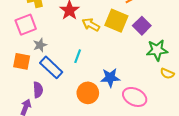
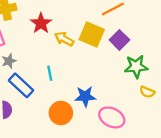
cyan line: (78, 56) -> (50, 73), turned -32

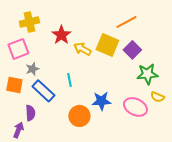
pink ellipse: (112, 117) -> (135, 107), moved

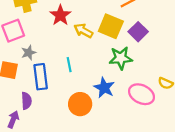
green star: (147, 74) -> (121, 58), moved
blue rectangle: (43, 91) -> (41, 77), turned 40
blue star: (101, 101) -> (104, 88), turned 30

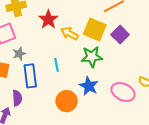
green star: (121, 58) -> (92, 57), moved

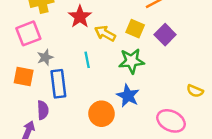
yellow square: (95, 29) -> (135, 29), size x0.7
cyan line: (56, 65) -> (87, 60), moved
pink ellipse: (123, 92) -> (171, 121), moved

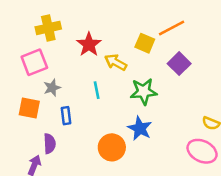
yellow square: (135, 29) -> (145, 43), moved
blue rectangle: (58, 84) -> (66, 116), size x0.6
pink ellipse: (171, 121) -> (202, 151), moved

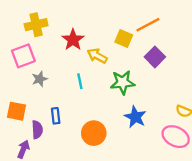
orange square: (29, 108) -> (16, 111), moved
blue rectangle: (66, 116) -> (56, 116), moved
blue star: (140, 128) -> (135, 117), moved

